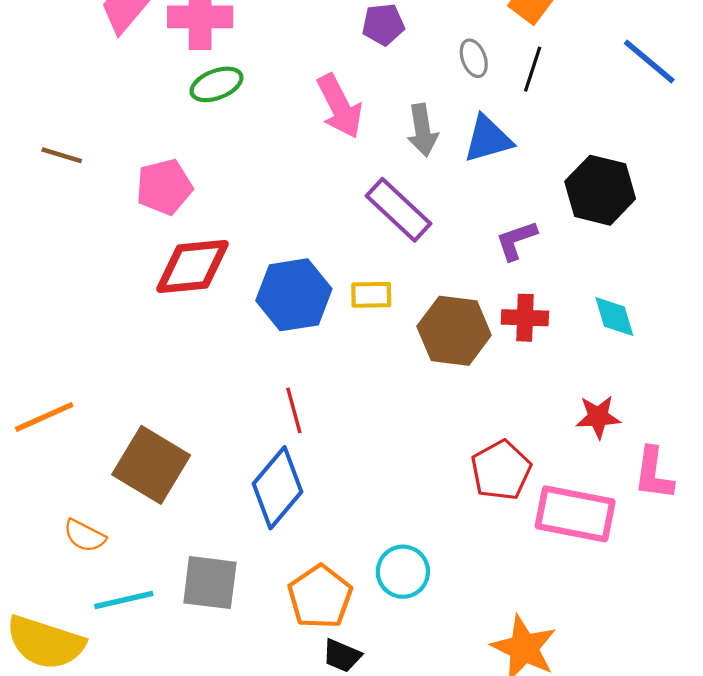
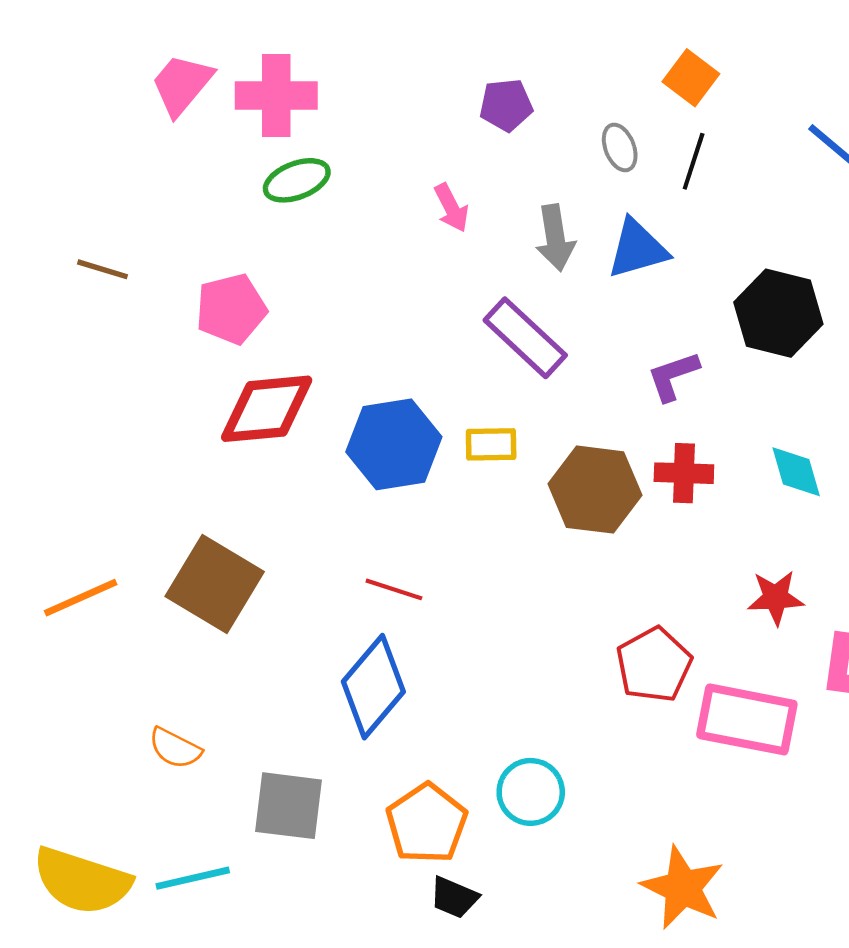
pink arrow: (340, 106) -> (451, 208), size x0.6
red line: (294, 410) -> (394, 589), turned -57
brown square: (151, 465) -> (215, 584), moved
orange semicircle: (85, 536) -> (175, 748), moved
cyan line: (124, 600) -> (193, 878), moved

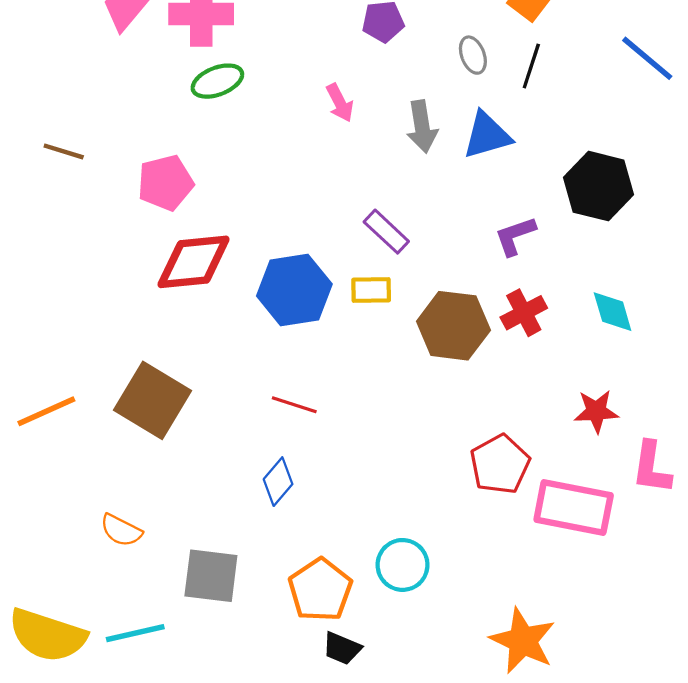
purple rectangle: (525, 338) -> (386, 232), moved, size x0.7
red cross: (684, 473) -> (524, 313), turned -30
blue diamond: (373, 687) -> (278, 482), size x0.6

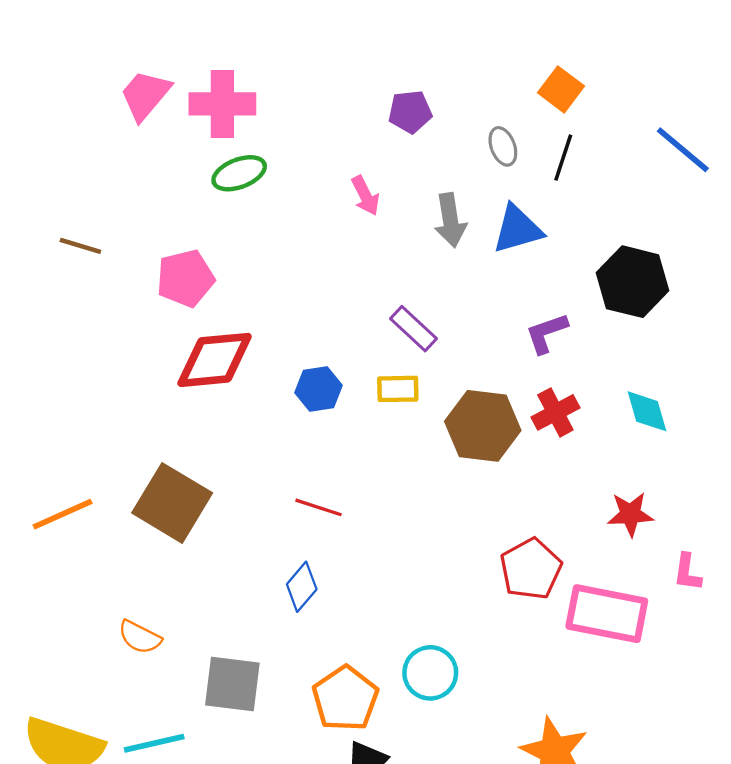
blue hexagon: (294, 290) -> (318, 389), size x0.6
pink L-shape: (652, 468) -> (687, 572), size x0.7

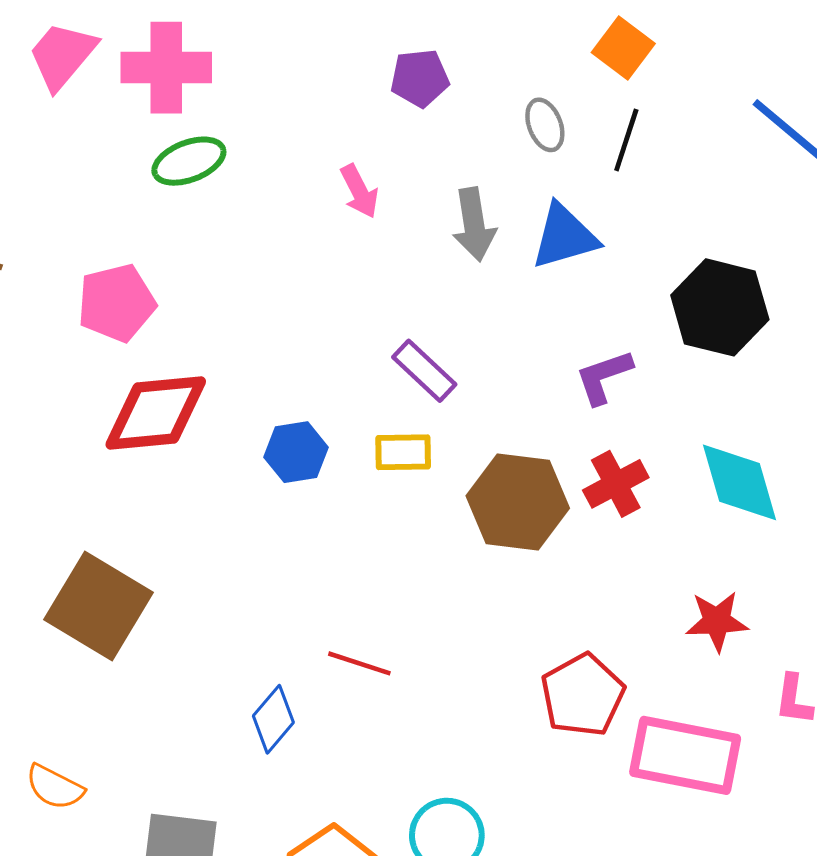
cyan diamond: (647, 411) -> (739, 482), size x1.4
red line: (318, 507) -> (359, 663), moved

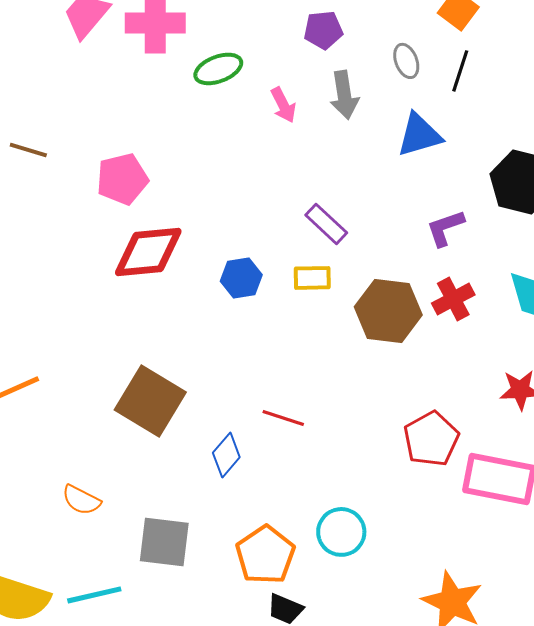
green ellipse: (189, 161) -> (218, 69), moved
gray arrow: (474, 224) -> (344, 95), moved
brown square: (98, 606) -> (150, 401), moved

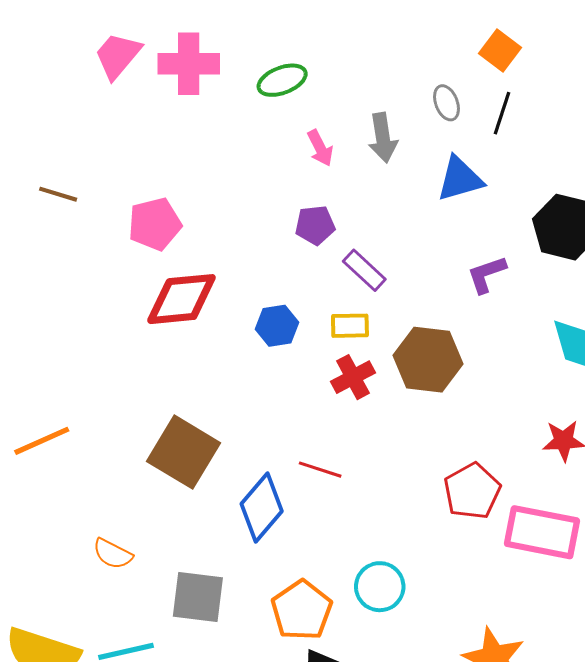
purple pentagon: (323, 30) -> (315, 225), moved
green ellipse: (218, 69) -> (282, 80), moved
red cross: (453, 299) -> (353, 377), moved
blue diamond: (226, 455) -> (262, 508), size x1.5

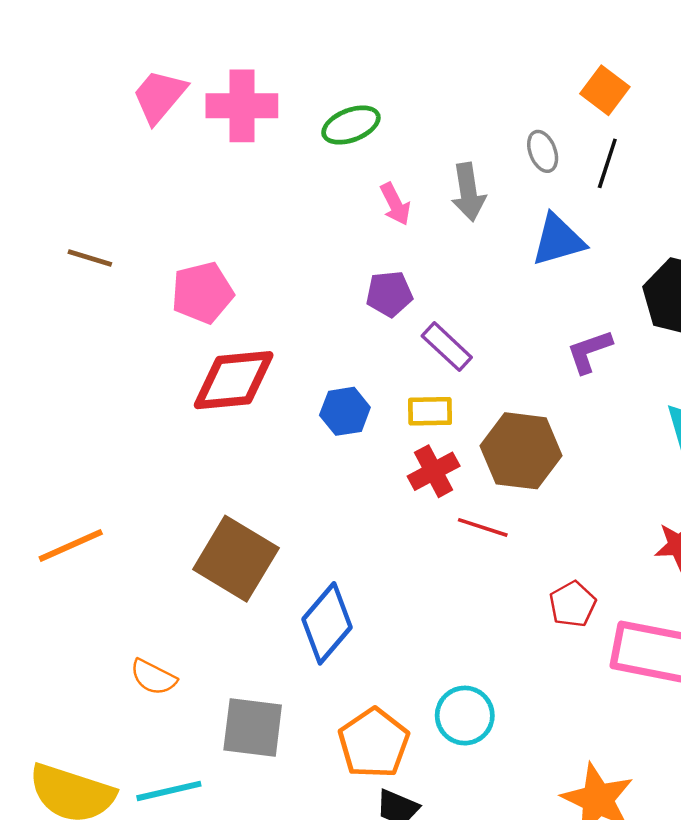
red line: (320, 470) -> (483, 527), moved
red pentagon: (472, 491) -> (573, 604), size x0.7

